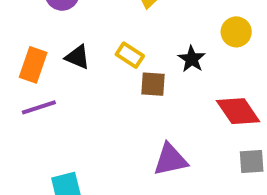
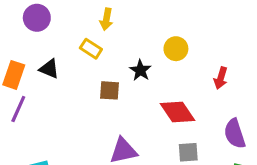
yellow rectangle: (130, 55) -> (91, 49), moved
purple line: (39, 107) -> (18, 109), turned -48

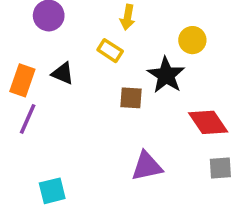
yellow circle: (176, 49) -> (192, 40), moved
black star: (140, 70) -> (166, 75), size x1.5

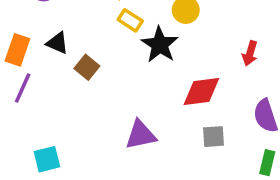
yellow rectangle: (110, 51) -> (130, 20), moved
brown square: (131, 98) -> (87, 67), moved, turned 35
red diamond: (208, 122) -> (201, 91), turned -63

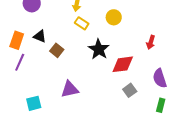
black star: (160, 45) -> (99, 49), moved
purple triangle: (141, 135) -> (70, 89), moved
gray square: (213, 137) -> (130, 90), turned -32

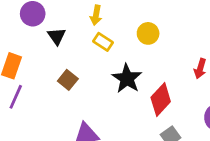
black triangle: (40, 36) -> (57, 36), moved, turned 32
red diamond: (123, 64) -> (161, 100), turned -40

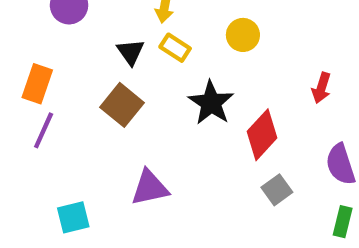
black triangle: (57, 36) -> (131, 52), moved
brown square: (68, 80) -> (122, 105), size x1.4

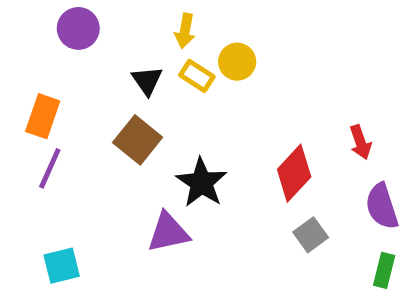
yellow circle: (243, 35) -> (237, 62), moved
red arrow: (321, 88) -> (360, 142), moved, turned -36
black star: (211, 103) -> (202, 183), moved
cyan square: (73, 217) -> (62, 266), moved

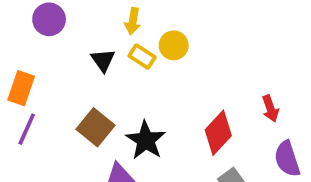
brown square: (138, 140) -> (96, 127), moved

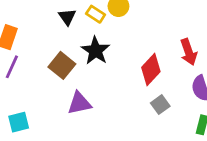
red arrow: (270, 109) -> (189, 52), size x1.4
black star: (146, 140) -> (96, 51), moved

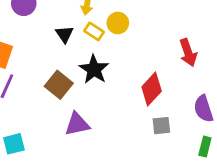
red arrow: (189, 52) -> (188, 52), moved
gray square: (160, 105) -> (161, 126), turned 30

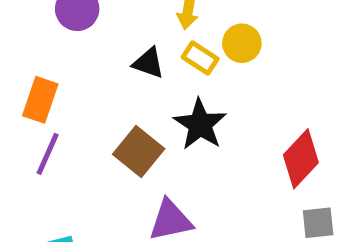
black triangle: (64, 34) -> (148, 63), turned -36

